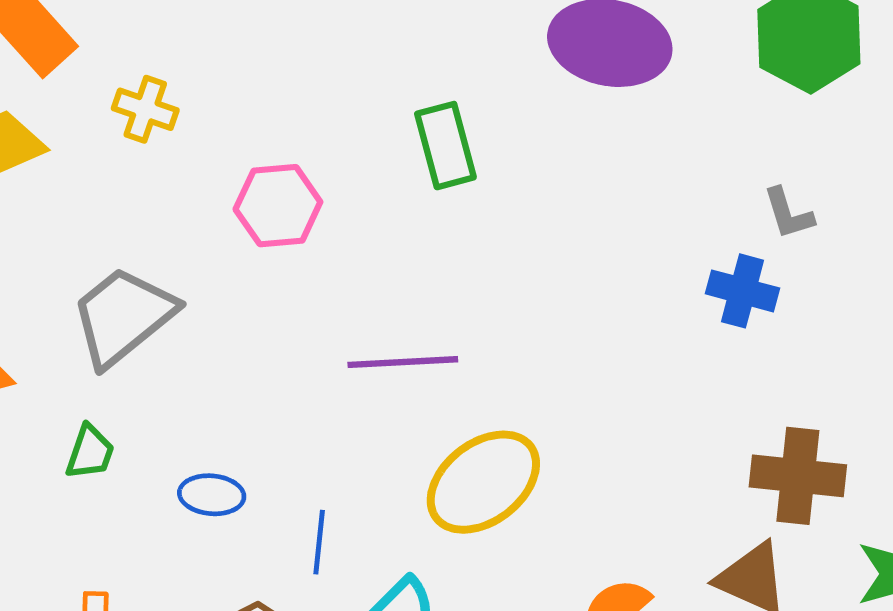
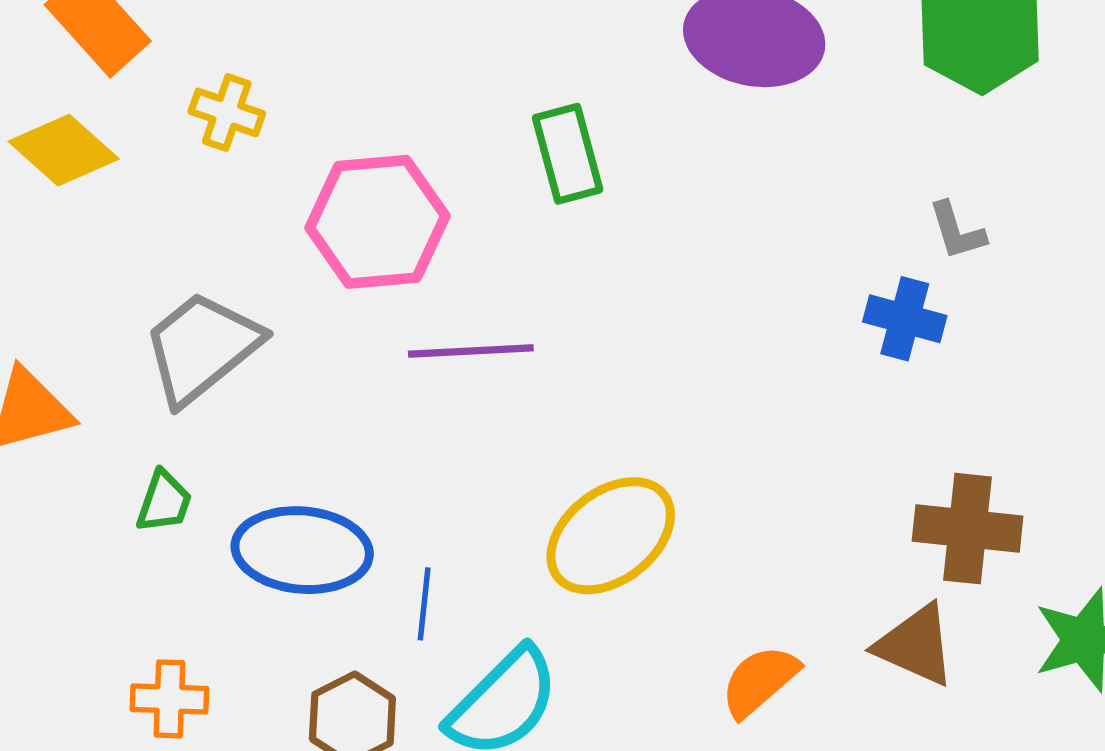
pink hexagon: (278, 206) -> (378, 222), size x1.4
purple line: (403, 362) -> (471, 351), moved
blue ellipse: (212, 495) -> (302, 550), size x1.8

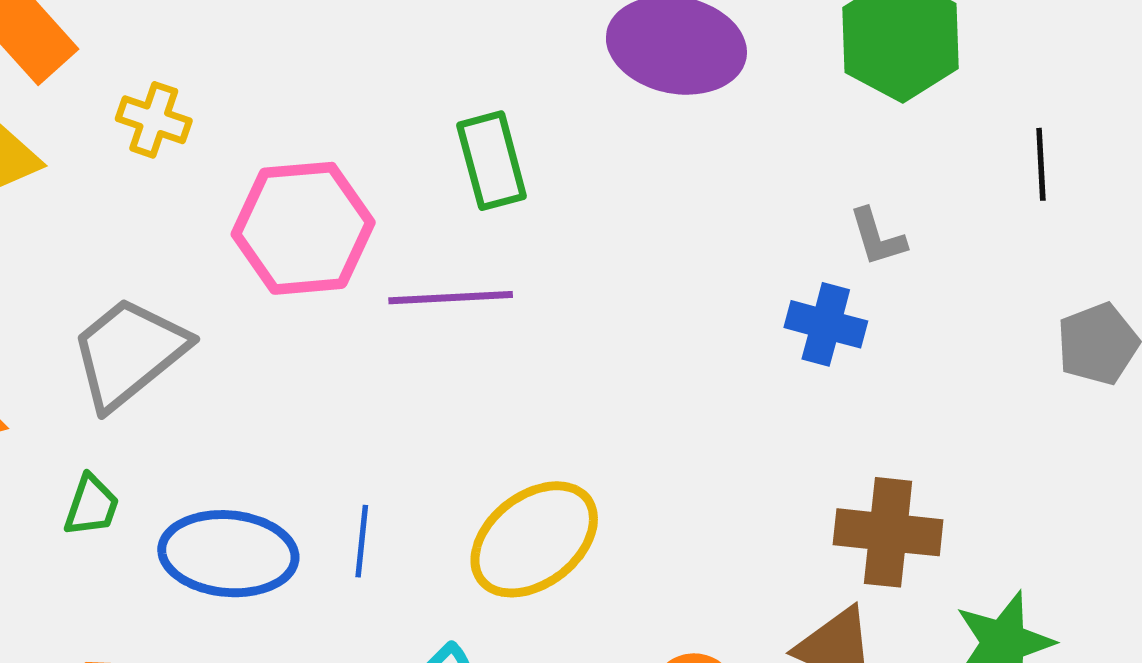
purple line: (471, 351) -> (451, 298), moved
blue line: (424, 604) -> (362, 541), moved

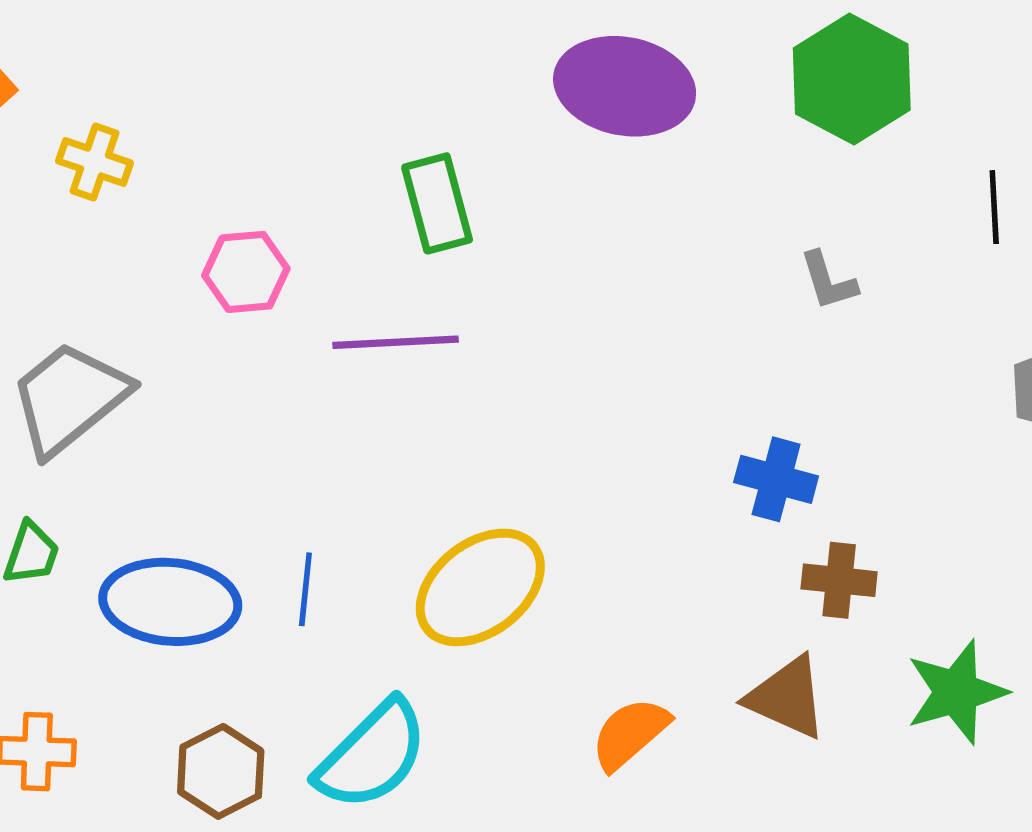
pink hexagon: (303, 228) -> (246, 272), size x0.6
blue cross: (826, 324) -> (776, 479), moved
brown cross: (888, 532) -> (839, 580), size x0.7

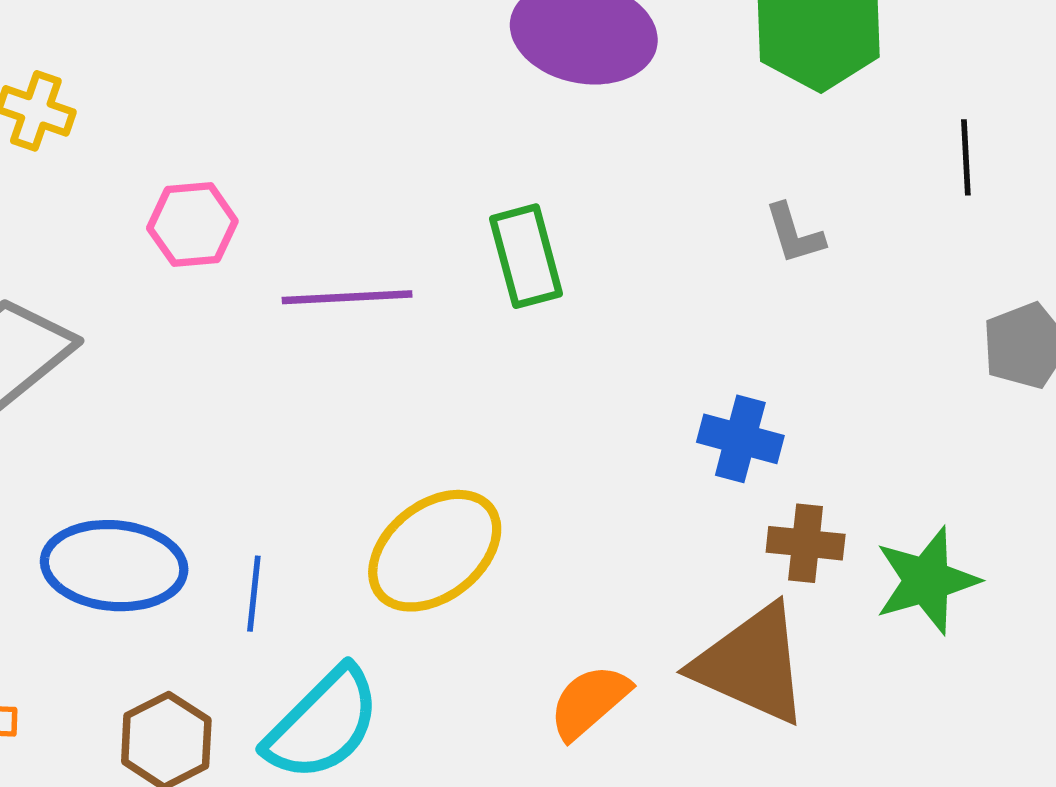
green rectangle: (437, 203) -> (526, 256), moved
blue line: (305, 589) -> (254, 594), moved
green star: (956, 692) -> (927, 581), moved
brown triangle: (787, 697) -> (752, 664), size x1.4

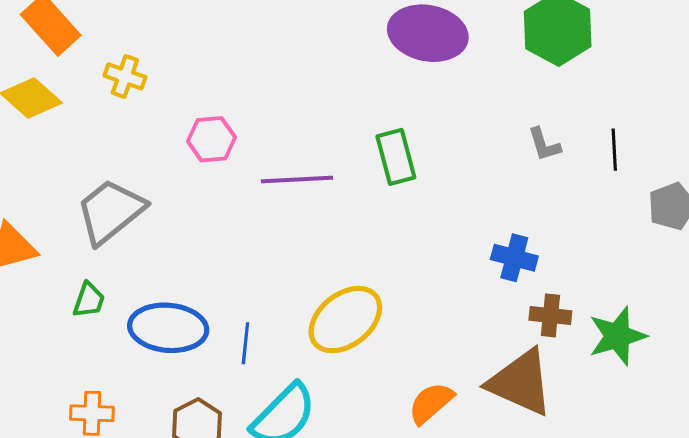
black line: (966, 157) -> (614, 150), moved

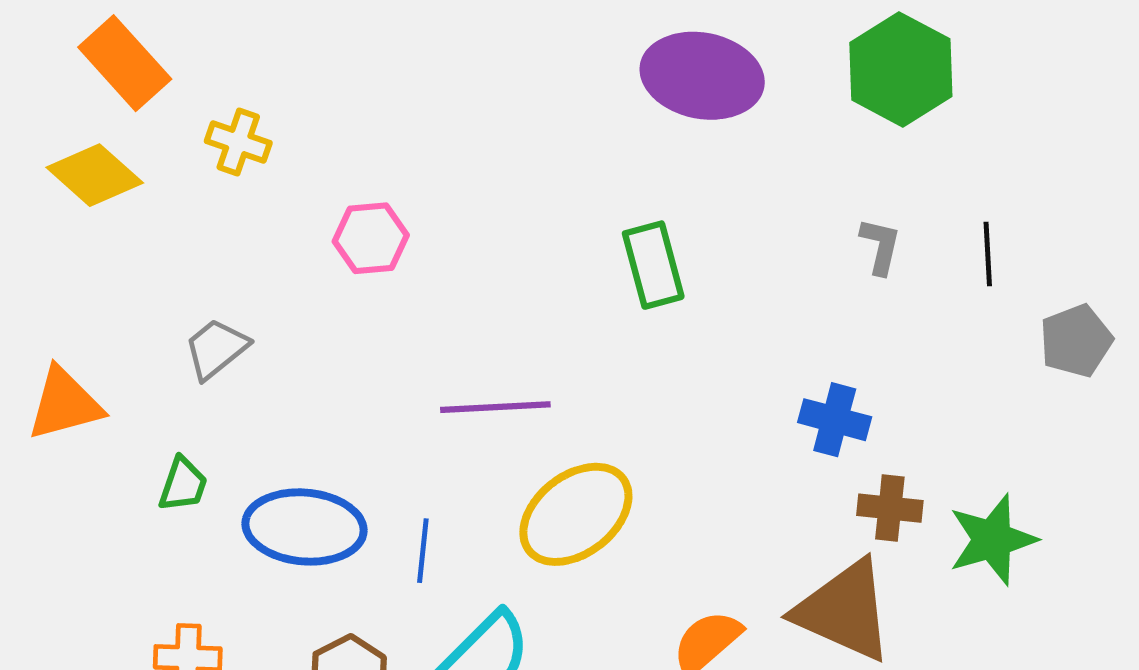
gray L-shape: (544, 144) -> (880, 246), turned -150
purple line: (297, 179) -> (495, 407), moved
gray trapezoid: (110, 211) -> (216, 349), size x0.6

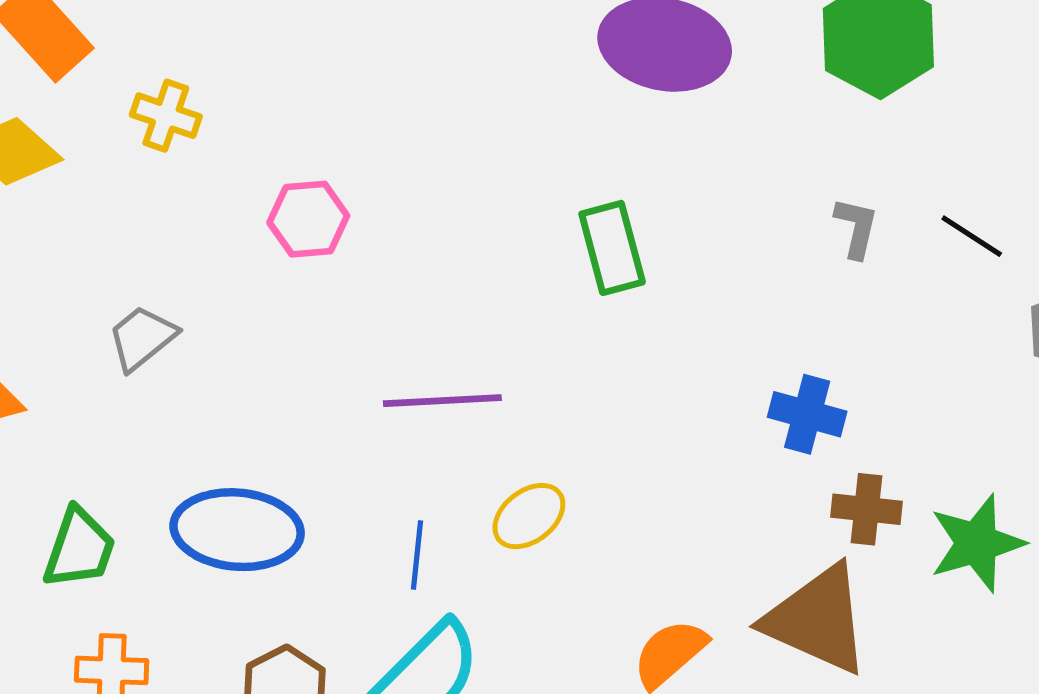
black line: (988, 254) -> (972, 236), turned -54
green trapezoid: (183, 484) -> (79, 548), moved, size x1.4
yellow ellipse: (576, 514) -> (529, 516), size x0.6
blue line: (423, 551) -> (417, 555), moved

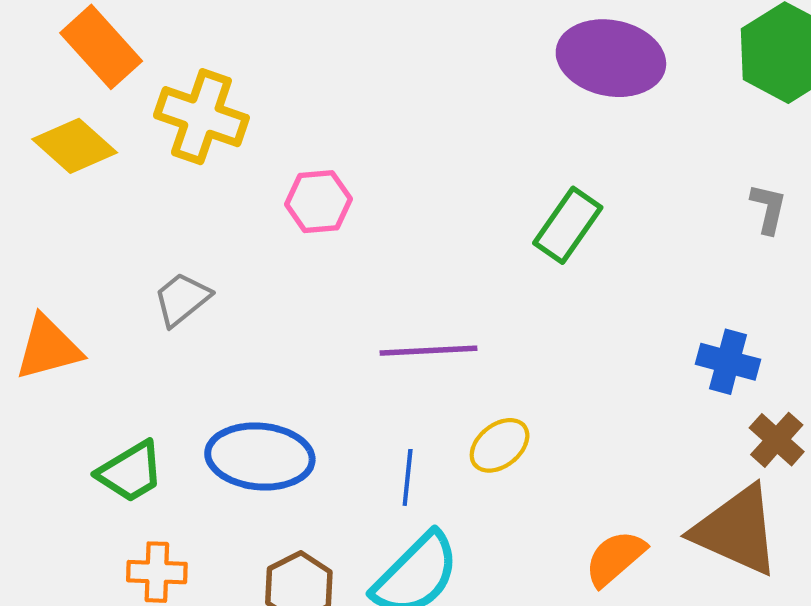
yellow cross: (166, 116) -> (201, 117), size x1.6
green rectangle: (612, 248) -> (568, 225), turned 50
brown cross: (867, 509) -> (777, 440), turned 36
green trapezoid: (79, 548) -> (130, 472), turned 40

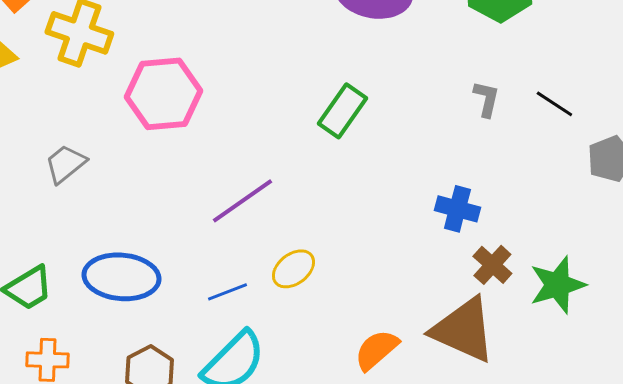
pink hexagon: (318, 202) -> (163, 94), size x1.6
purple line: (428, 351) -> (242, 201), turned -32
blue line: (408, 477) -> (227, 292), turned 63

